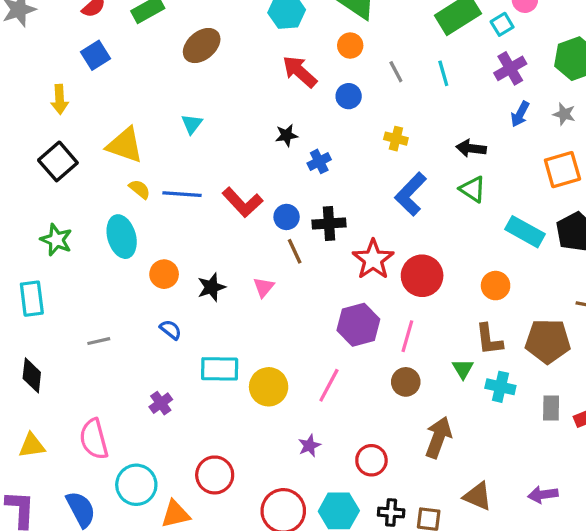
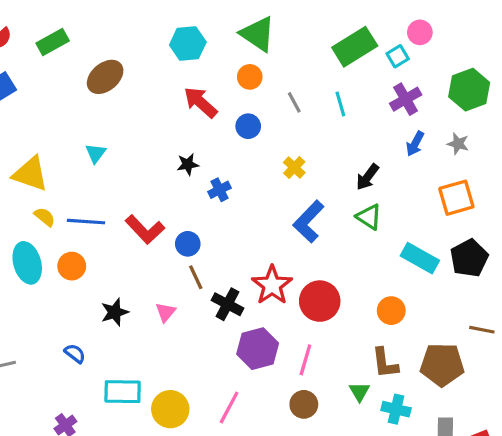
yellow cross: (396, 139) -> (294, 168), turned 30
black arrow: (471, 148) -> (367, 177), turned -60
black cross: (329, 224) -> (228, 304), moved, turned 32
orange circle: (164, 274) -> (72, 266), moved

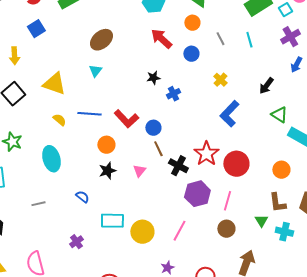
brown ellipse: (105, 77) -> (101, 40), moved
yellow semicircle: (45, 217) -> (59, 120), moved
green triangle: (369, 217) -> (279, 115), moved
cyan ellipse: (27, 263) -> (51, 159), moved
orange circle: (72, 266) -> (106, 145), moved

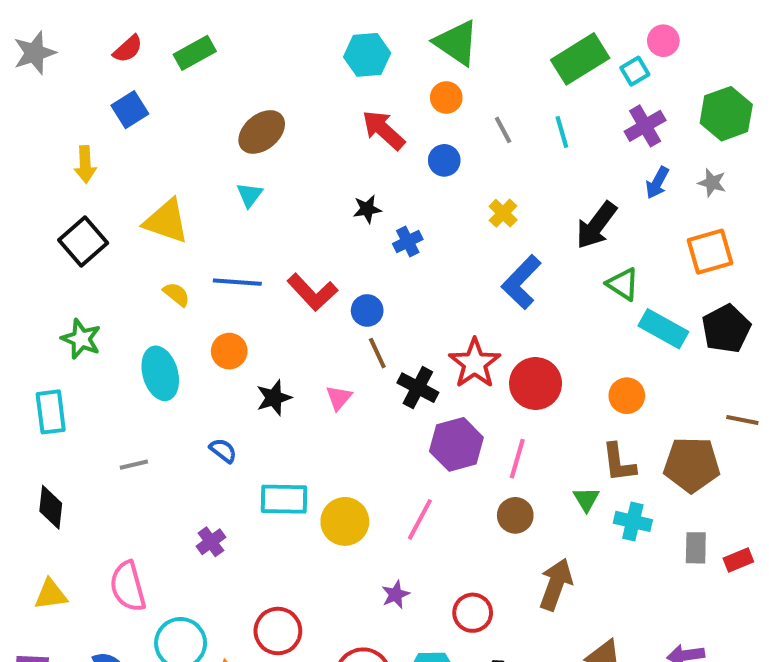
black arrow: (266, 86) -> (596, 225), size x1.4
orange circle: (106, 145) -> (229, 351), moved

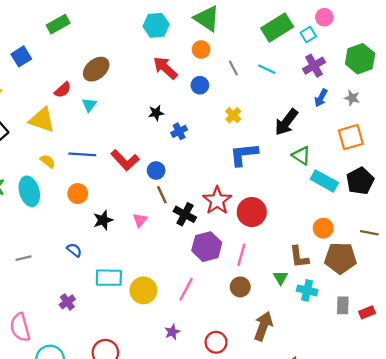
red semicircle: (128, 49) -> (63, 90), moved
cyan line: (562, 132) -> (267, 69), turned -48
blue L-shape: (521, 282) -> (244, 154), turned 40
cyan ellipse: (160, 373) -> (29, 191), moved
orange circle: (627, 396) -> (323, 228), moved

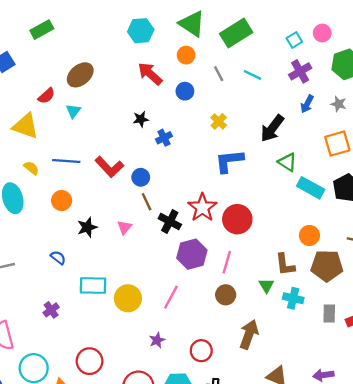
pink circle: (324, 17) -> (322, 33), moved
green rectangle: (277, 28) -> (236, 33), moved

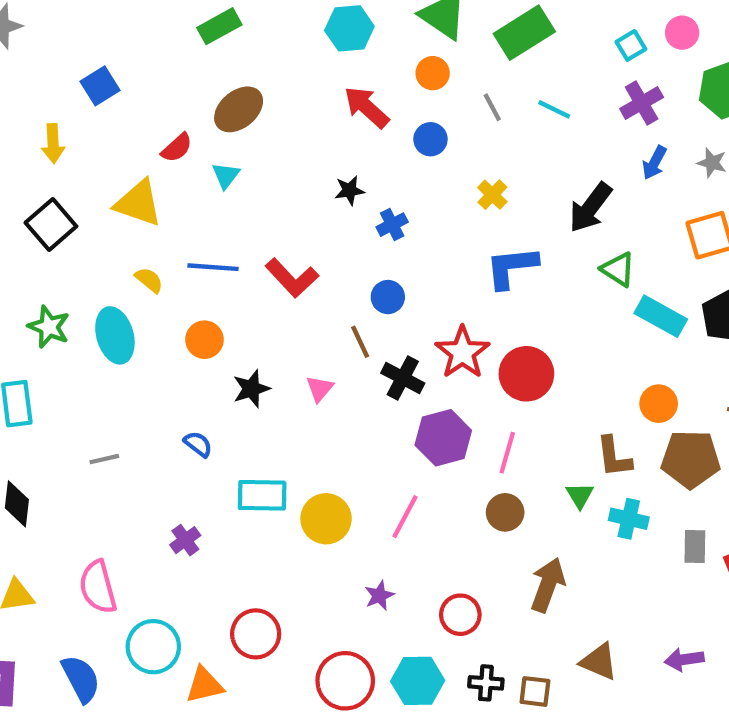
green rectangle: (42, 30) -> (219, 26), moved
blue circle: (141, 177) -> (388, 297), moved

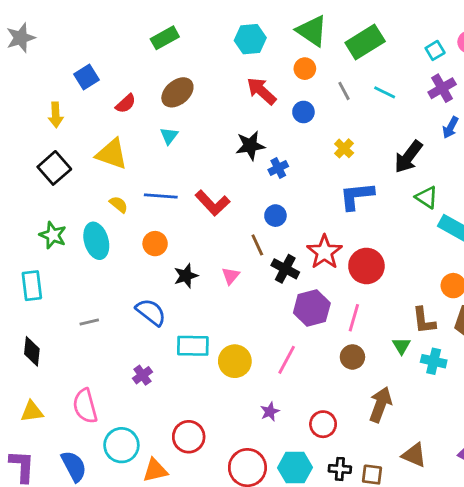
red semicircle: (177, 148) -> (126, 104), moved
black star: (349, 190) -> (250, 146), size x1.5
blue semicircle: (198, 444) -> (151, 312), size x1.6

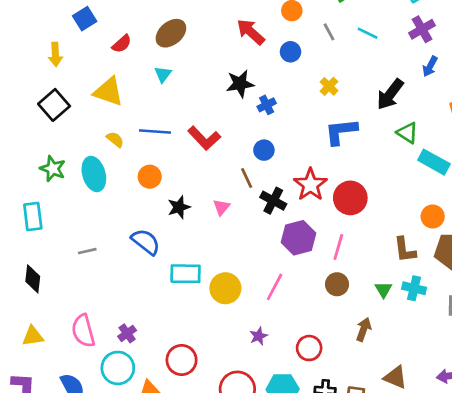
green triangle: (401, 346) -> (383, 290), moved
purple cross: (142, 375) -> (127, 333), moved
brown arrow: (380, 405) -> (364, 329), size x0.7

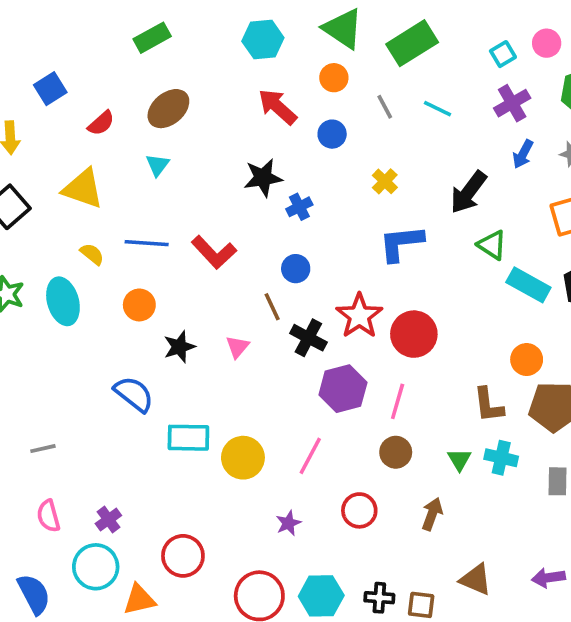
gray line: (87, 251) -> (43, 449), moved
pink semicircle: (83, 331) -> (48, 516), size x0.7
red circle: (309, 348) -> (359, 510), moved

